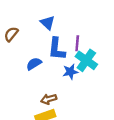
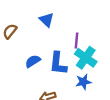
blue L-shape: (57, 49) -> (58, 63), moved
blue star: (70, 72) -> (83, 82), moved

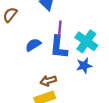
purple line: (76, 40) -> (60, 29), moved

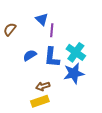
purple line: (60, 29) -> (52, 30), moved
blue star: (84, 66) -> (74, 73), size x1.5

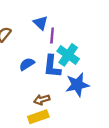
cyan cross: (76, 52) -> (68, 55), moved

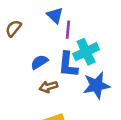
cyan cross: (68, 55) -> (86, 52), turned 30
brown arrow: (42, 100) -> (48, 87), moved

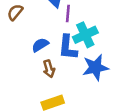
brown arrow: (48, 87) -> (49, 69), turned -90

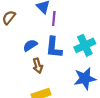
cyan cross: (85, 35) -> (85, 45), moved
blue star: (95, 67) -> (85, 79), moved

